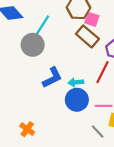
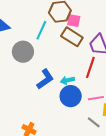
cyan line: (43, 25) -> (41, 30), moved

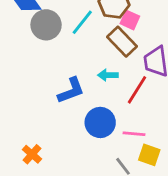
gray circle: (23, 52) -> (46, 25), moved
cyan arrow: (67, 80) -> (108, 75), moved

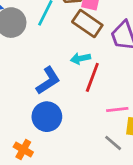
red line: (137, 90) -> (92, 77), moved
blue circle: (100, 122) -> (47, 117), moved

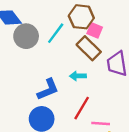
red line: (92, 77) -> (82, 108), moved

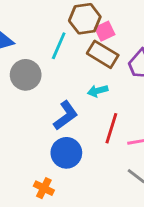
pink square: (95, 30) -> (105, 31), turned -35
gray circle: (26, 36) -> (26, 75), moved

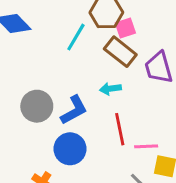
gray circle: (26, 75) -> (37, 106), moved
red line: (111, 128) -> (120, 129), turned -36

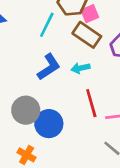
gray circle: (37, 106) -> (26, 110), moved
blue L-shape: (74, 110) -> (49, 67), moved

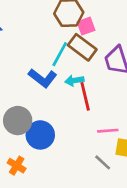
cyan line: (47, 25) -> (60, 54), moved
blue L-shape: (49, 67) -> (43, 78), turned 68
red line: (91, 103) -> (85, 96), moved

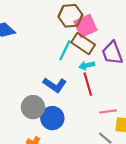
pink square: (86, 26) -> (85, 26), size x1.5
blue L-shape: (43, 78) -> (55, 85), moved
cyan arrow: (74, 80) -> (87, 65), moved

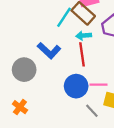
blue circle: (52, 118) -> (76, 86), moved

